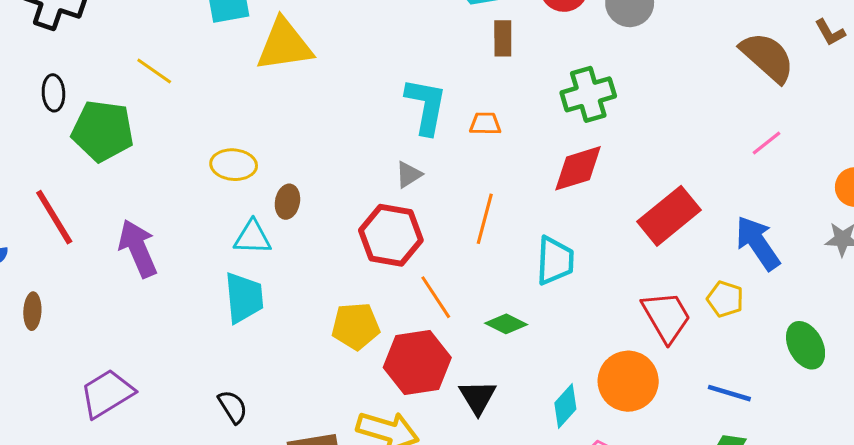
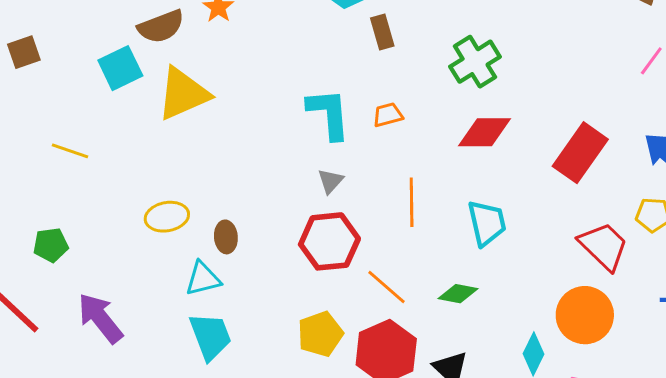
green pentagon: (103, 131) -> (51, 245), moved, size x0.6
red diamond: (578, 168) -> (484, 132), turned 32

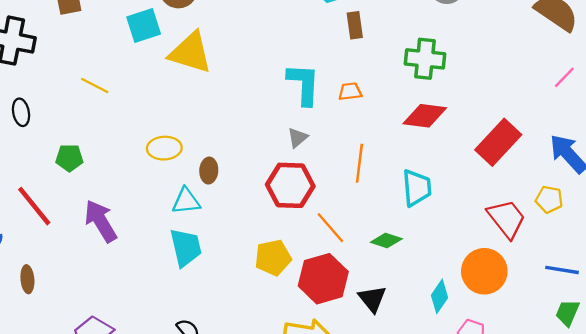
green cross: (475, 62) -> (425, 59), turned 30
yellow triangle: (183, 94) -> (190, 53), turned 33

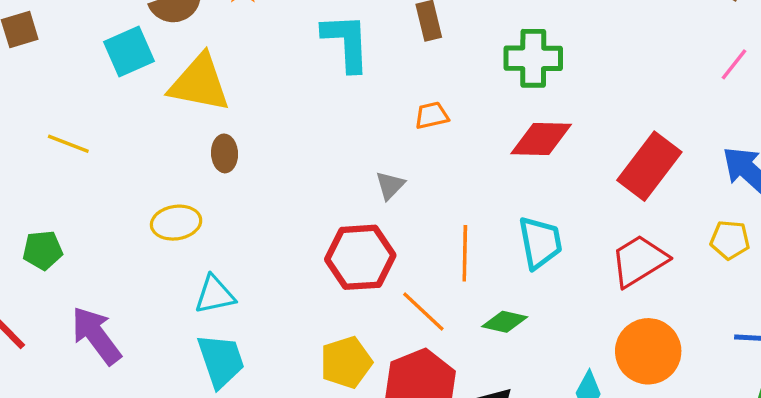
cyan L-shape: (304, 84) -> (346, 42), moved
gray triangle: (298, 138) -> (390, 185), moved
orange line: (359, 163) -> (465, 253), moved
brown ellipse: (209, 171) -> (225, 153), moved
red trapezoid: (507, 219) -> (639, 261), moved, turned -78

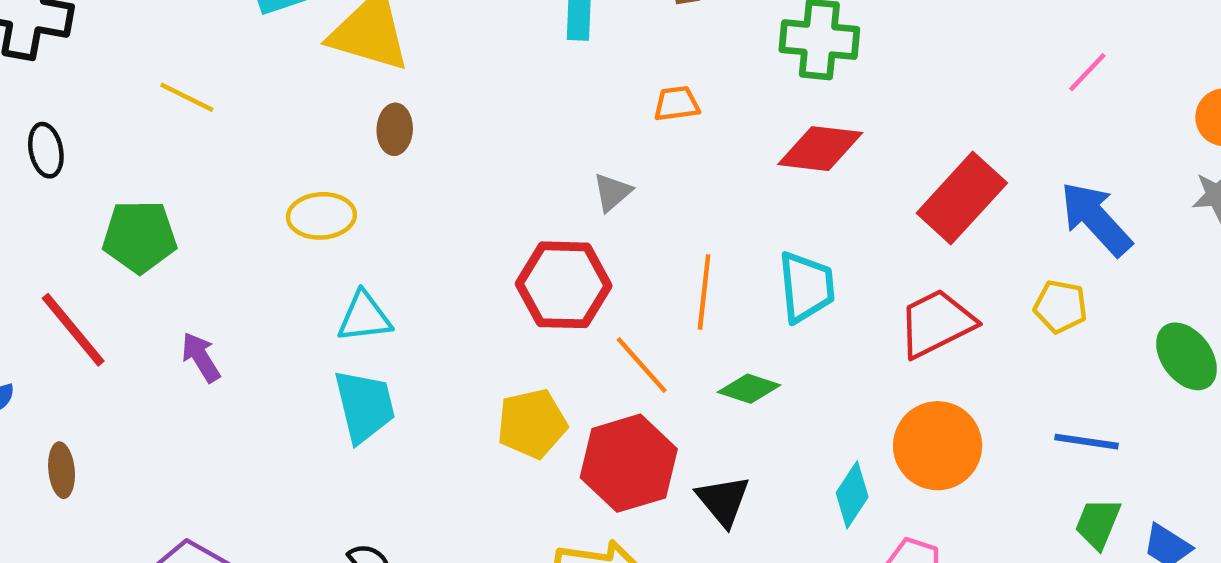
green pentagon: (43, 250) -> (140, 237), size x1.4
purple arrow: (96, 335) -> (201, 357), size x0.6

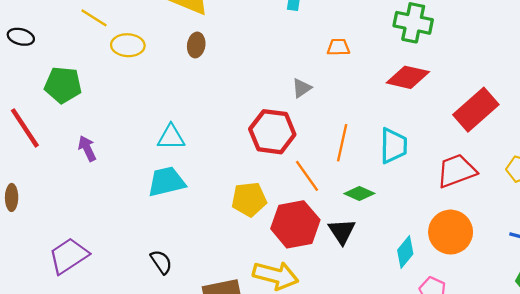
black ellipse: (46, 150) -> (21, 37), turned -70
yellow ellipse: (321, 216) -> (128, 45), moved
cyan trapezoid: (365, 406) -> (166, 182), turned -96
black triangle: (723, 501) -> (342, 231), moved

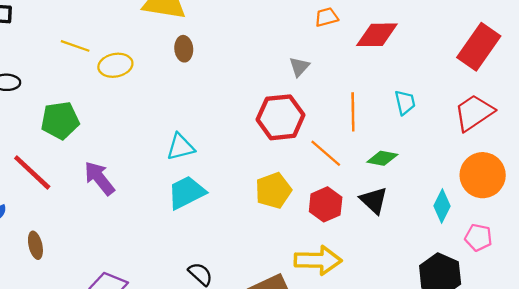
red diamond: (408, 77) -> (377, 35), moved
cyan trapezoid: (393, 146) -> (405, 102), size x0.7
purple arrow: (87, 148) -> (99, 178), size x1.4
red hexagon: (295, 224) -> (326, 204), size x0.7

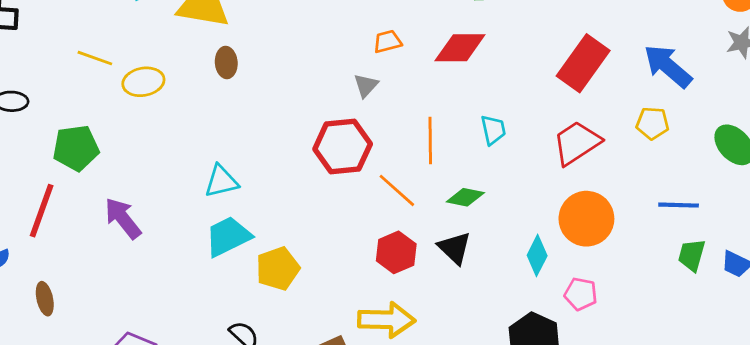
orange trapezoid: (326, 17) -> (388, 42), moved
red line: (32, 172) -> (42, 211), turned 66
yellow pentagon: (273, 191) -> (278, 268), moved

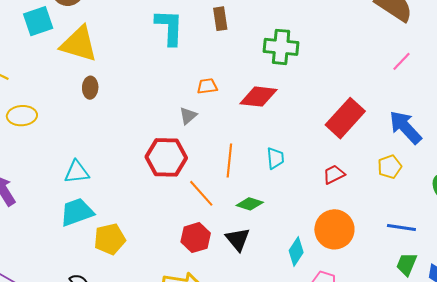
yellow ellipse: (143, 82) -> (22, 116), moved
yellow pentagon: (652, 123) -> (390, 167), turned -30
red trapezoid: (577, 143) -> (334, 174), size x0.6

